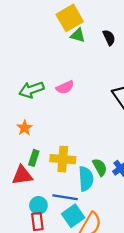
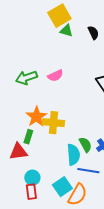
orange star: (25, 128) -> (36, 117), moved, size x1.5
yellow cross: (63, 159) -> (53, 123), moved
blue line: (65, 197) -> (88, 171), moved

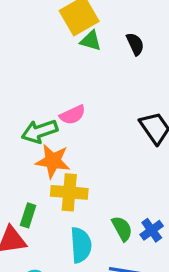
green arrow: (26, 78) -> (40, 131), moved
orange star: (36, 117) -> (53, 161), moved, turned -30
cyan semicircle: (73, 155) -> (81, 245), moved

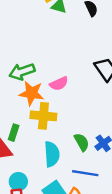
pink semicircle: (73, 115) -> (59, 84), moved

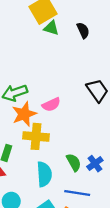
orange star: (31, 93) -> (24, 114), turned -30

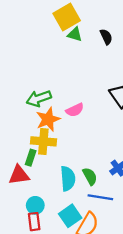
yellow cross: (36, 136) -> (43, 141), moved
green semicircle: (74, 162) -> (90, 176), moved

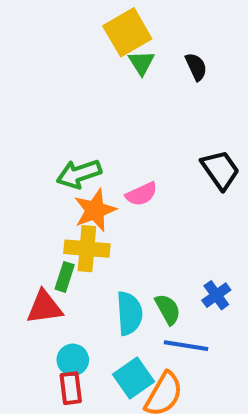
green triangle: (75, 34) -> (142, 63), turned 42

